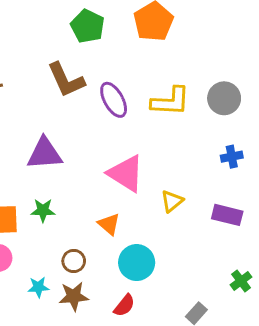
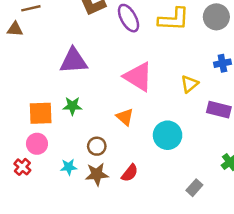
yellow triangle: (172, 201) -> (190, 84), moved
cyan circle: (137, 263) -> (168, 135), moved
red semicircle: (124, 306) -> (130, 173), moved

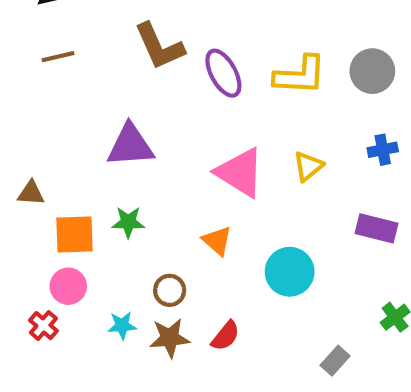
brown triangle: (15, 29) -> (31, 193), moved
yellow triangle: (190, 84) -> (308, 166), moved

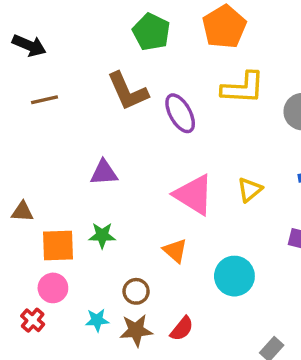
yellow L-shape: (300, 75) -> (243, 88), moved
purple triangle: (130, 146) -> (104, 173), size x0.7

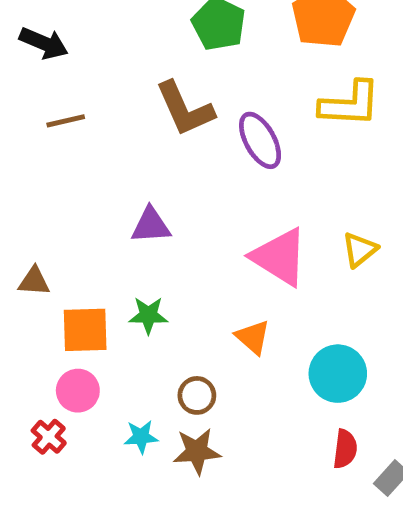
red semicircle: (182, 329) -> (345, 449), moved, turned -32

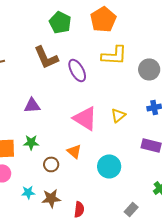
brown circle: (197, 395) -> (51, 164), moved
red semicircle: (345, 449) -> (79, 209), moved

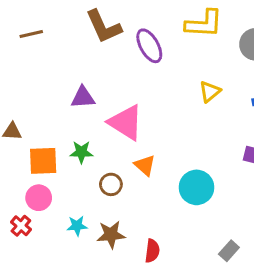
yellow triangle: (118, 115) -> (210, 92), moved
pink triangle: (85, 118) -> (126, 122), moved

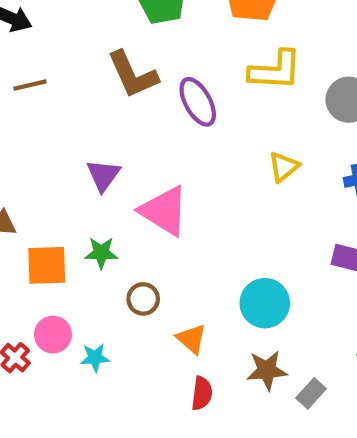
purple triangle: (83, 97) -> (103, 175), turned -50
orange triangle: (145, 165) -> (191, 339), moved
pink circle: (39, 198) -> (53, 335), moved
brown star: (111, 235) -> (267, 370), moved

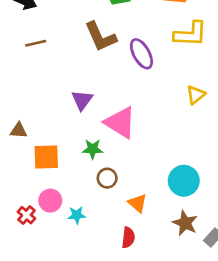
green star: (101, 253) -> (93, 149), moved
brown star: (267, 370) -> (185, 223), turned 30
red semicircle: (202, 393) -> (128, 238), moved

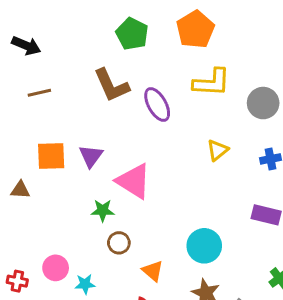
orange square: (46, 157) -> (51, 156), moved
red cross: (26, 215) -> (17, 281), moved, turned -30

